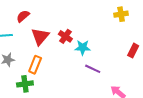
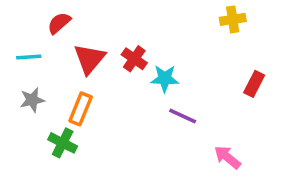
green cross: (25, 84) -> (63, 143), turned 35

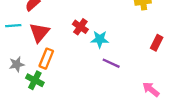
red triangle: (89, 59) -> (39, 32), moved
gray star: (32, 100) -> (17, 64), moved
pink arrow: (227, 157) -> (151, 89), moved

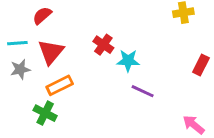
orange rectangle: (46, 59) -> (60, 85), turned 42
gray star: (17, 64) -> (20, 69), moved

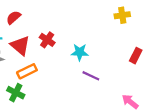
red cross: (103, 45) -> (47, 40), moved
red triangle: (51, 52) -> (20, 46), turned -30

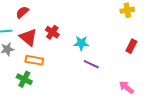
yellow cross: (122, 15) -> (127, 10), moved
orange rectangle: (27, 71) -> (34, 60), turned 36

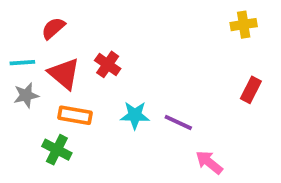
cyan star: (81, 43) -> (135, 115), moved
pink arrow: (126, 87) -> (209, 162), moved

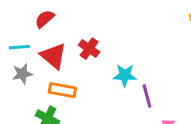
cyan star: (135, 115) -> (125, 75), moved
purple line: (178, 123) -> (147, 96), turned 50

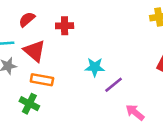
red cross: (89, 49) -> (65, 26), moved, turned -36
purple line: (147, 96) -> (114, 85), turned 66

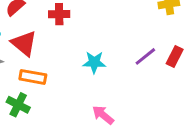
purple line: (114, 85) -> (145, 56), moved
pink arrow: (135, 112) -> (103, 115), moved

